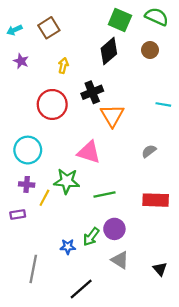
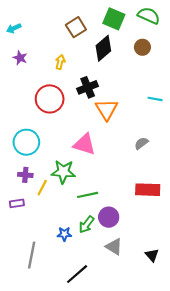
brown square: (49, 28) -> (76, 27), moved
green line: (104, 194) -> (88, 195), moved

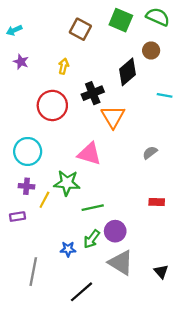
brown square: (76, 27) -> (80, 29), turned -30
black diamond: (103, 48) -> (128, 72), moved
cyan line: (155, 99) -> (165, 95), moved
red rectangle: (148, 190) -> (157, 202), size x0.6
gray triangle: (114, 247) -> (121, 263), size x1.4

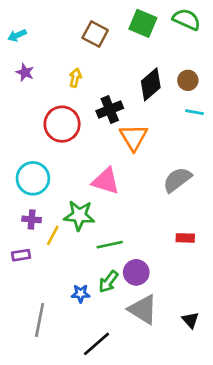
brown circle: (151, 50) -> (188, 80), moved
gray semicircle: (150, 153) -> (177, 180), size x1.6

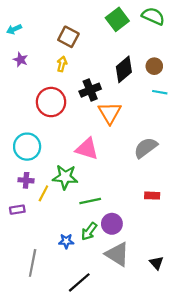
green square: (143, 23) -> (117, 19), turned 30
brown square: (95, 34) -> (68, 37), moved

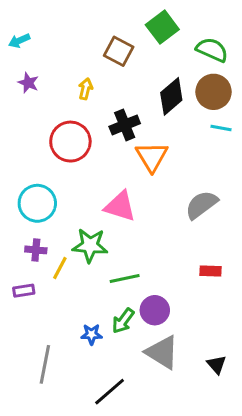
green semicircle: (153, 16) -> (212, 50), moved
brown square: (68, 37) -> (119, 51), moved
brown circle: (154, 66) -> (214, 92), size x1.5

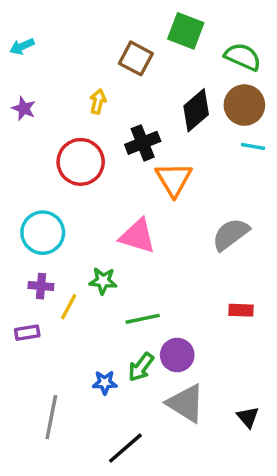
green square: (162, 27) -> (186, 31), turned -32
purple star: (28, 83) -> (24, 108), moved
green star: (90, 245) -> (103, 281), size x0.7

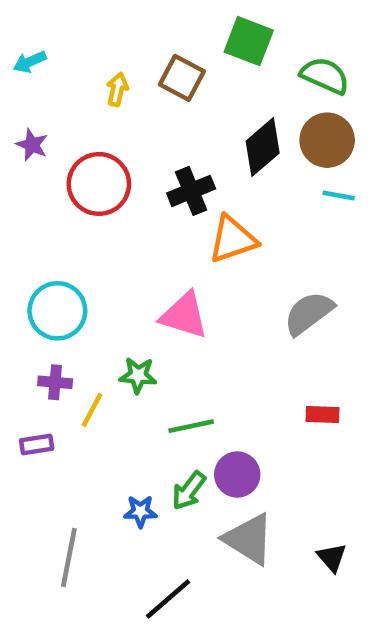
yellow arrow: (98, 102) -> (117, 89), moved
red circle: (81, 162) -> (99, 184), moved
orange triangle: (174, 179) -> (233, 239), turned 42

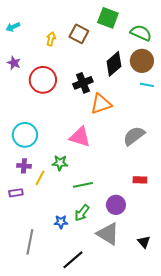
purple circle: (237, 474) -> (116, 205), moved

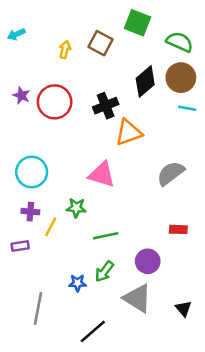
purple star: (14, 63) -> (21, 95), moved

